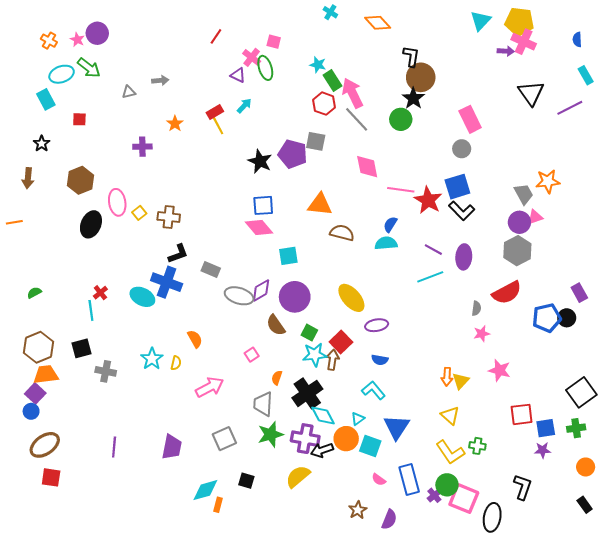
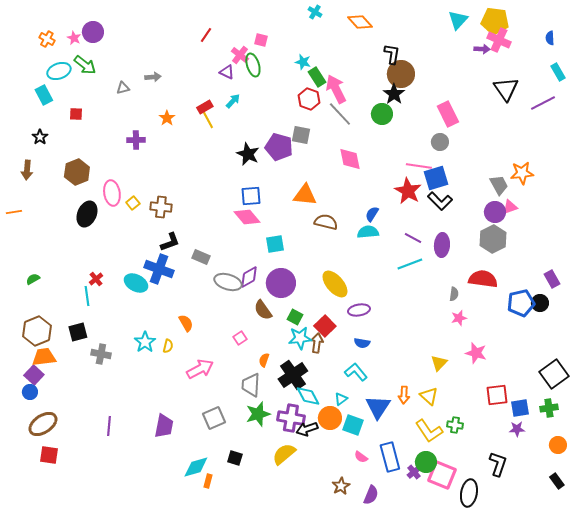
pink line: (401, 190) -> (419, 166), moved
red semicircle: (507, 293) -> (483, 279), turned -144
orange arrow: (447, 377) -> (404, 395), moved

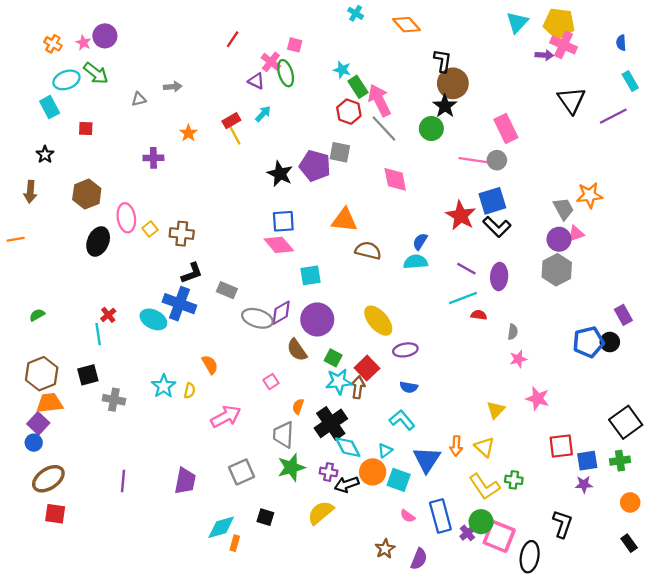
pink line: (419, 166) -> (473, 160), moved
red semicircle: (483, 279) -> (479, 315), moved, size x0.5
purple cross: (291, 418) -> (329, 472), size x0.6

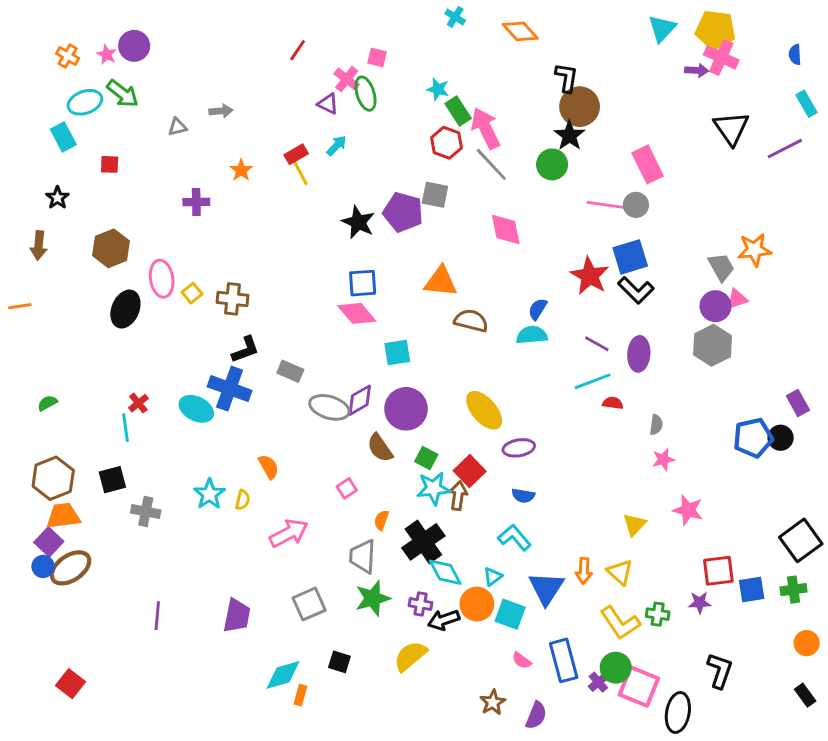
brown ellipse: (48, 479) -> (71, 568), moved
purple star: (584, 484) -> (700, 603), moved
red square: (55, 514) -> (71, 684), moved, turned 30

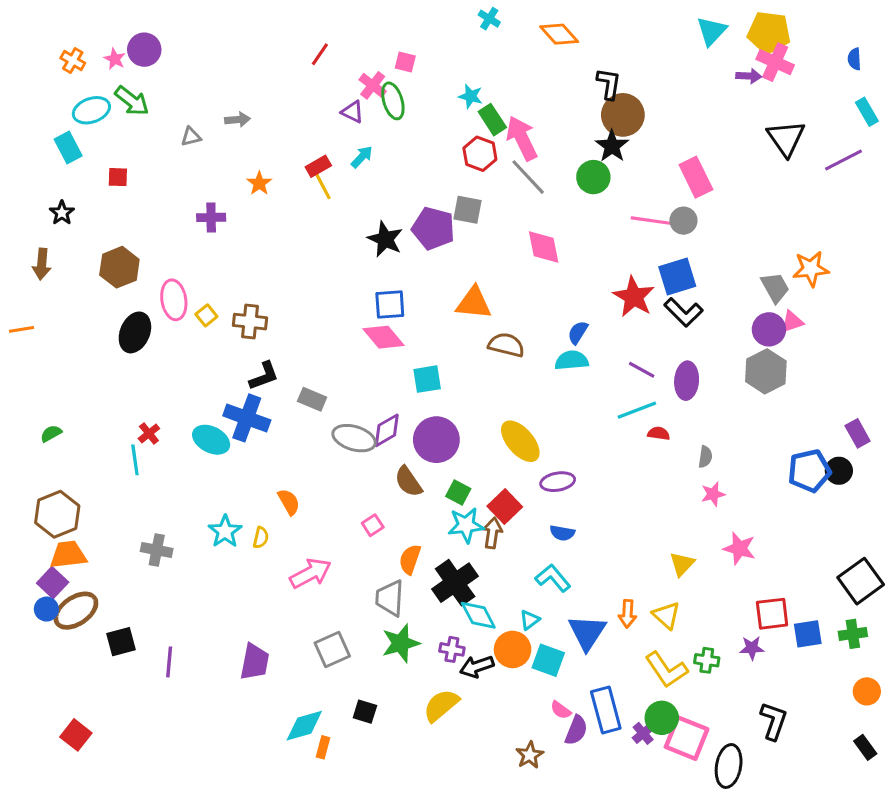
black square: (112, 480) -> (121, 642), moved
orange semicircle: (381, 520) -> (410, 559), size x1.4
purple semicircle: (536, 715) -> (576, 730), moved

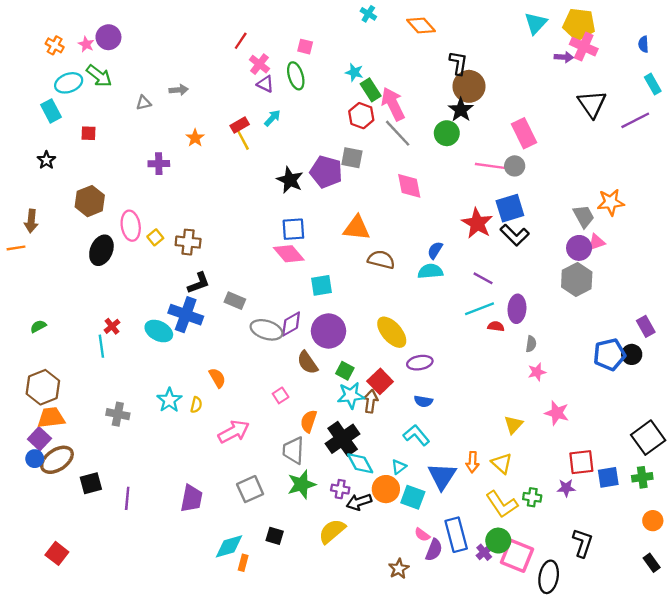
pink cross: (373, 85) -> (259, 64), moved
brown arrow: (42, 264) -> (31, 221), moved
purple ellipse: (687, 381) -> (517, 309), moved

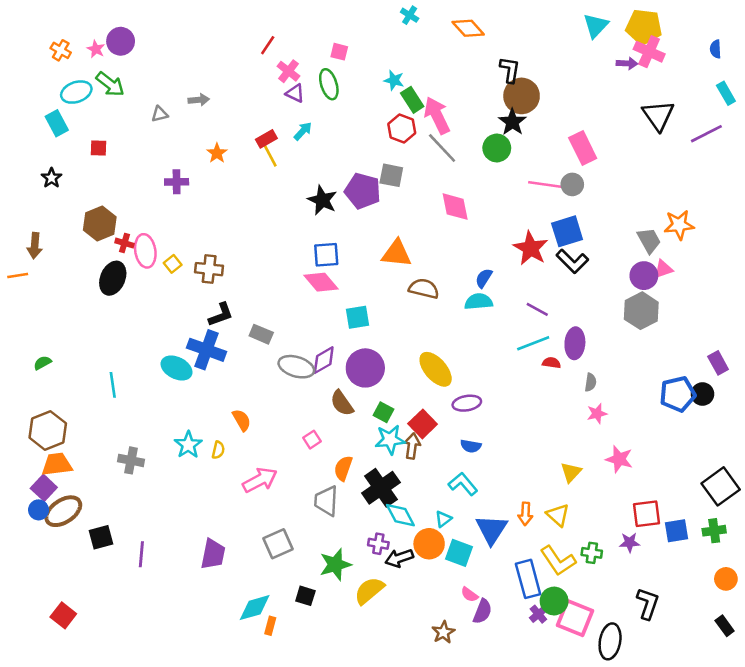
red cross: (112, 326) -> (124, 243), moved, turned -35
green star: (302, 484) -> (335, 565), moved
blue rectangle: (456, 535) -> (528, 579), moved

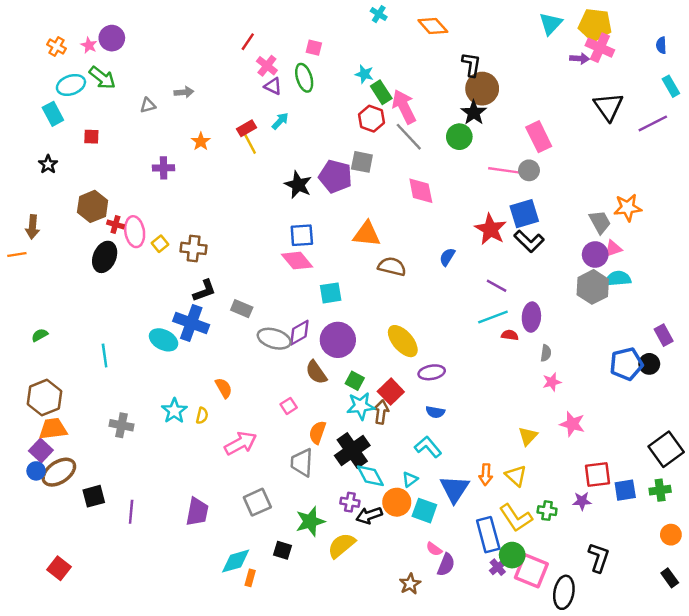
cyan semicircle: (479, 302) -> (618, 279), moved

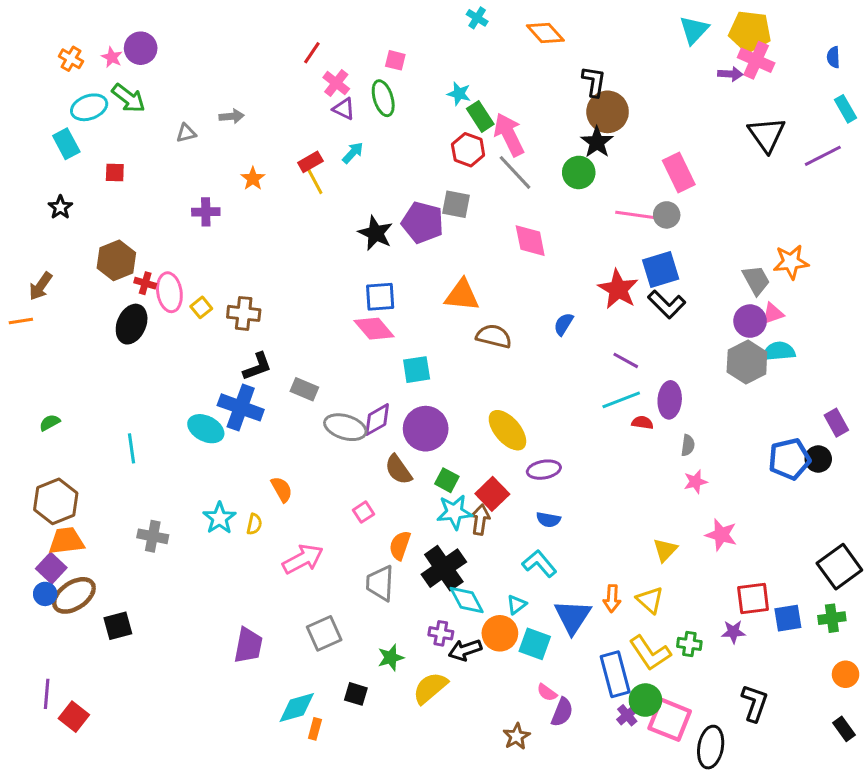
brown arrow: (32, 227) -> (41, 286), turned 30
purple line: (131, 512) -> (47, 694), moved
green star: (310, 521) -> (391, 658), size x0.7

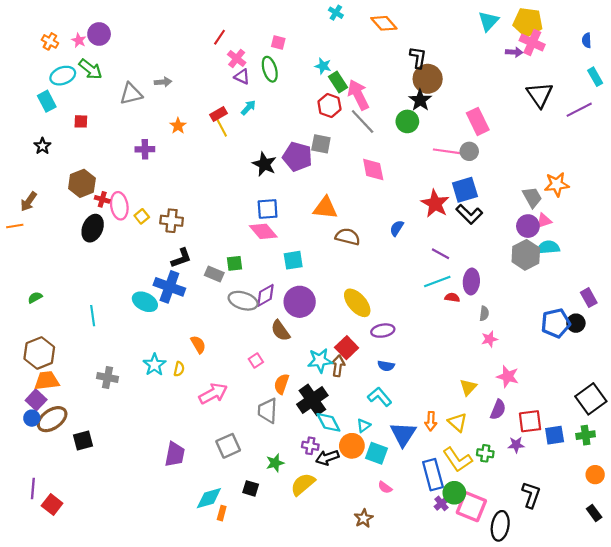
gray triangle: (186, 133) -> (131, 94), size x1.6
green square: (447, 480) -> (235, 263), moved, turned -35
purple semicircle: (562, 712) -> (498, 410), moved

